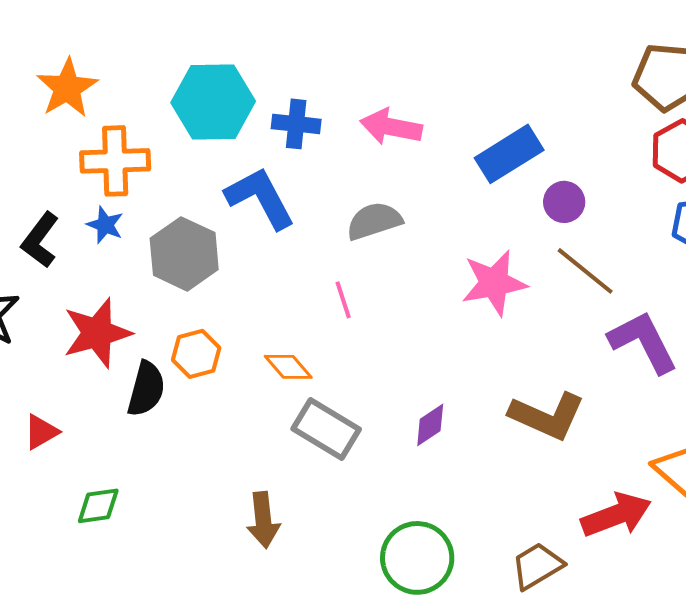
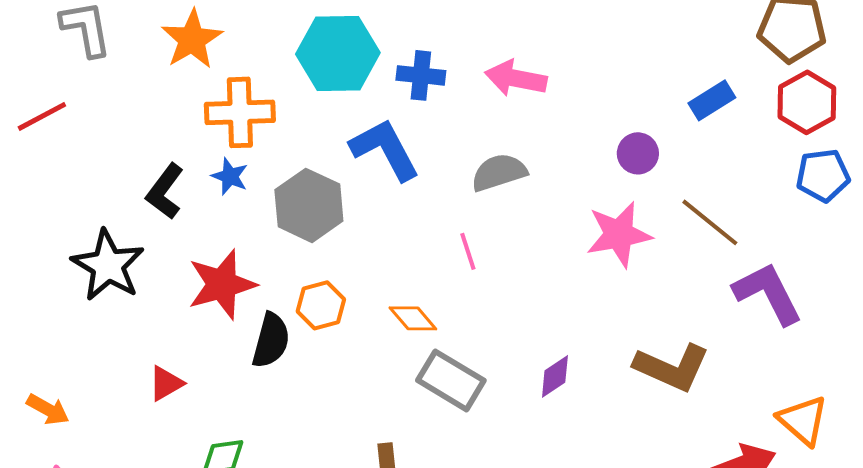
blue rectangle: (509, 154) -> (712, 100), moved, size x0.7
purple circle: (564, 202) -> (638, 153), moved

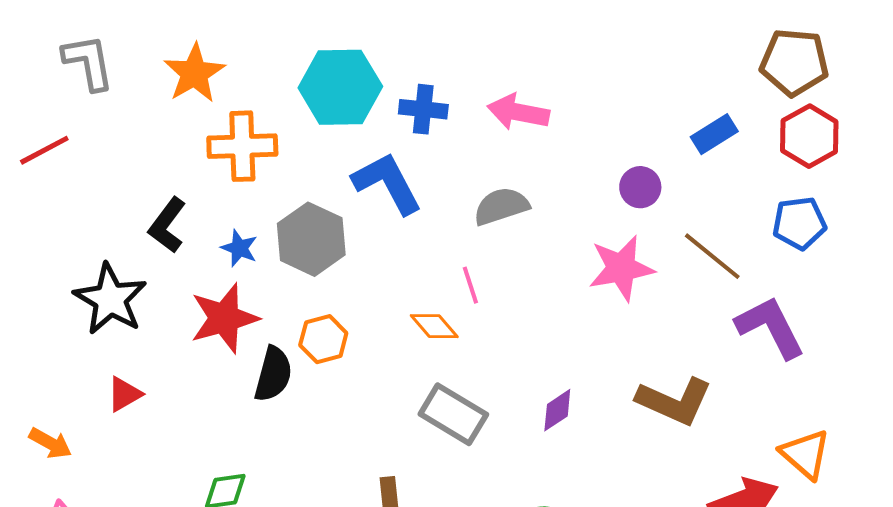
blue pentagon: (823, 175) -> (799, 223), moved
blue star: (230, 176) -> (239, 248), moved
orange diamond: (413, 318) -> (434, 326), moved
red triangle: (166, 383) -> (124, 394), moved

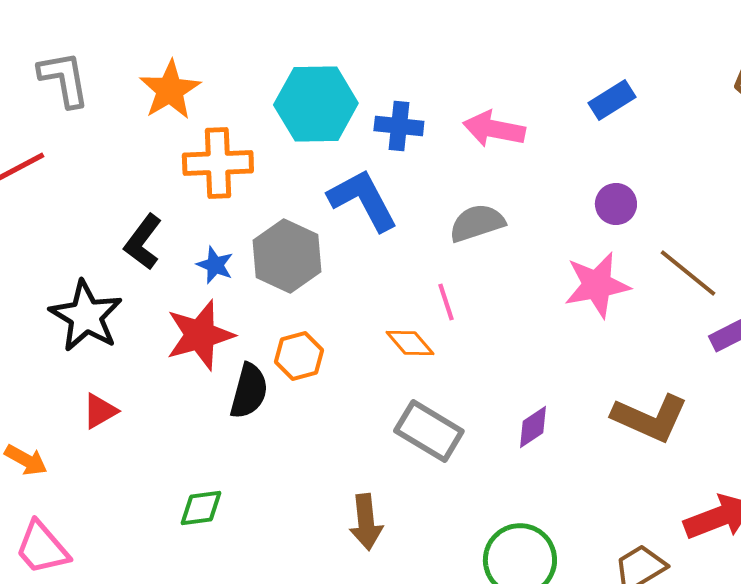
blue rectangle: (714, 134) -> (612, 100), moved

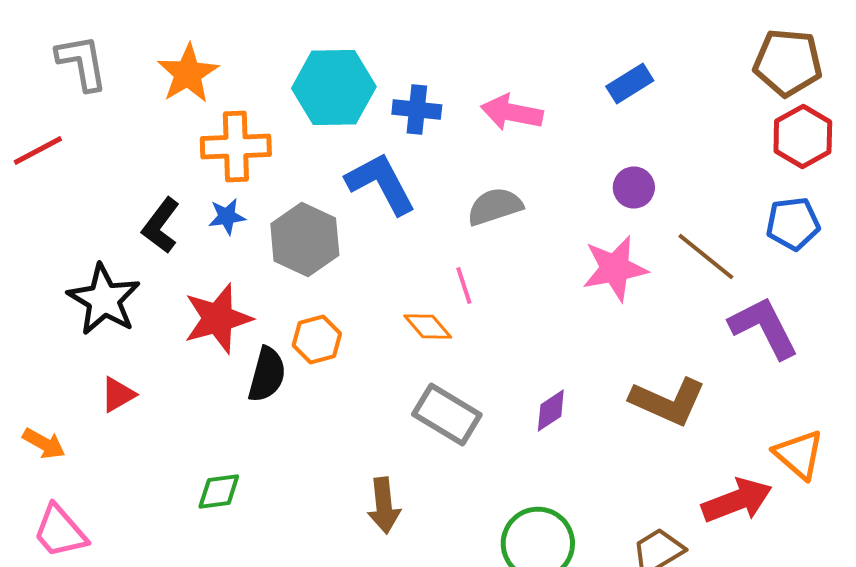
blue star: (215, 265) -> (227, 216), moved, turned -30

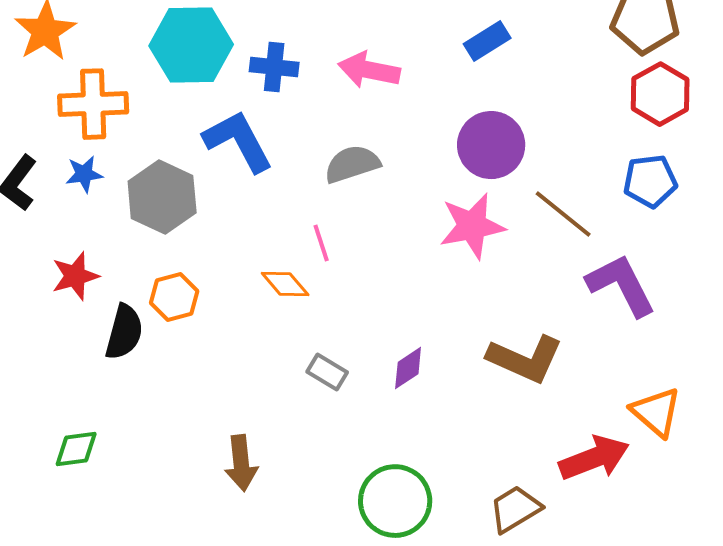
purple circle: (634, 188) -> (491, 145), size x1.6
red star: (218, 318) -> (75, 276), size x0.7
gray rectangle: (447, 414) -> (327, 372), moved, size x0.6

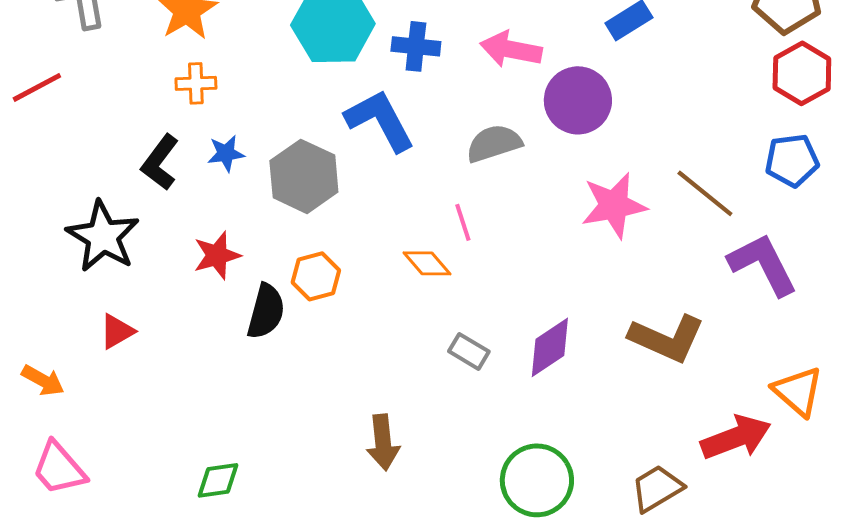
orange cross: (93, 104) -> (196, 83), moved, size x0.6
purple circle: (491, 145) -> (578, 100), moved
purple diamond: (408, 368) -> (550, 347), size x1.4
green diamond: (76, 449) -> (218, 480), moved

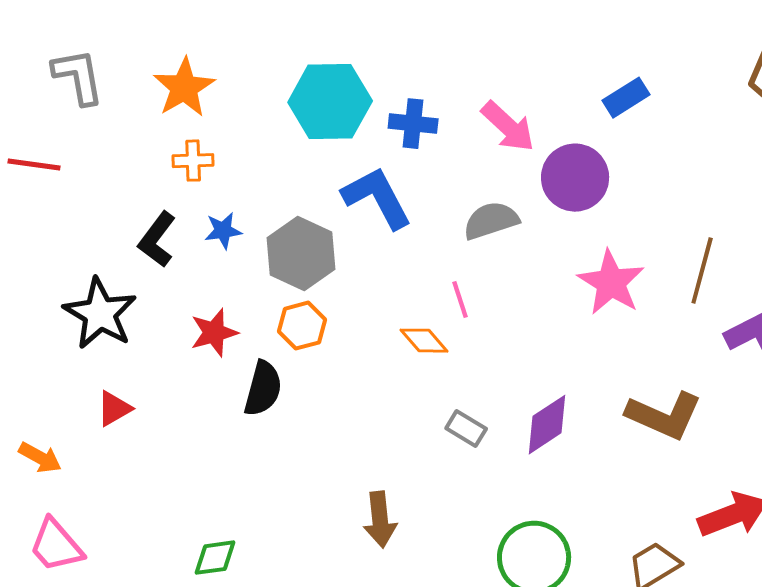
pink arrow: (511, 49) -> (508, 127), turned -148
red line: (37, 87) -> (34, 165), turned 36
brown line: (705, 193) -> (702, 271), turned 66
pink star: (614, 205) -> (611, 283), turned -30
orange hexagon: (316, 276) -> (302, 326), moved

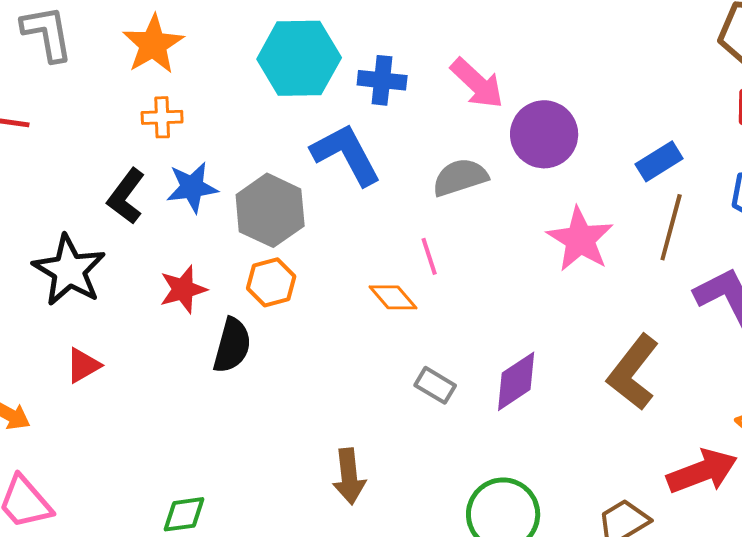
blue rectangle: (626, 98) -> (659, 161), moved
blue star: (223, 231) -> (192, 187), size x1.4
brown L-shape: (664, 416) -> (633, 372), turned 104

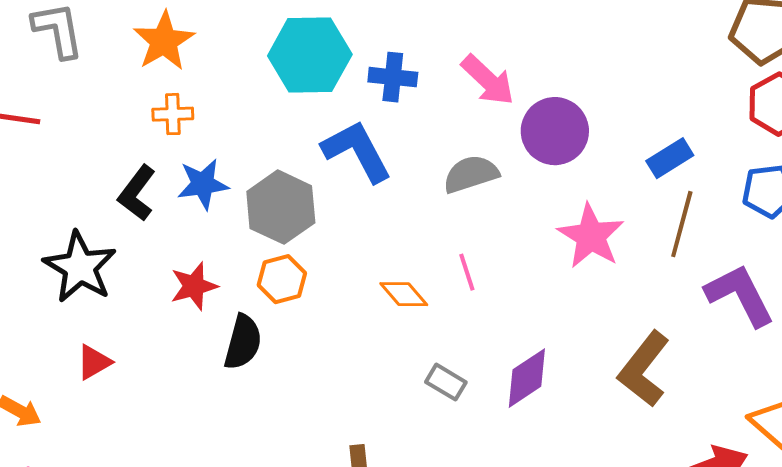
pink line: (429, 256) -> (467, 272), moved

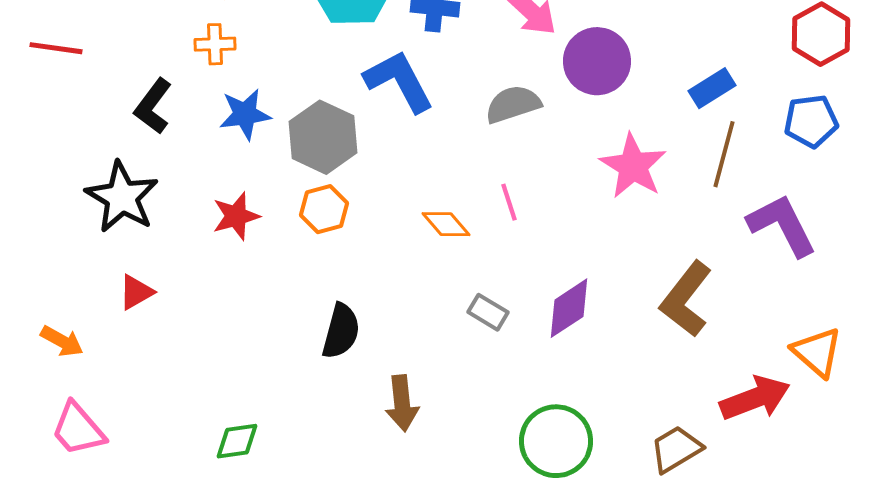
black L-shape: (137, 193) -> (153, 106), moved
black semicircle: (243, 342) -> (341, 331), moved

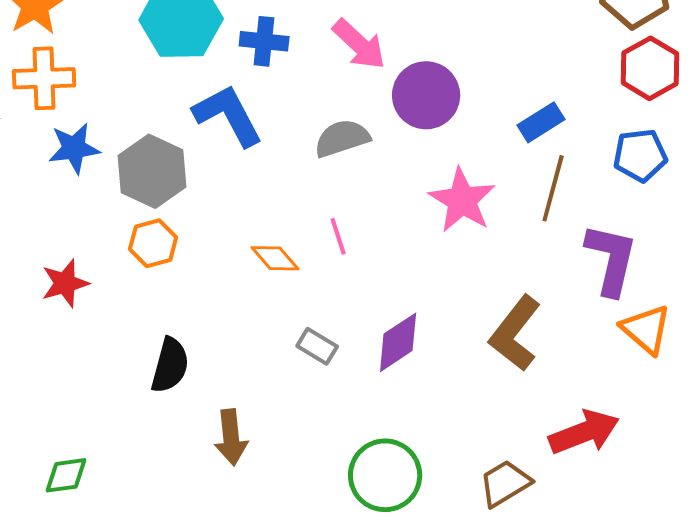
orange cross: (215, 44) -> (44, 78), size x1.5
red star: (236, 216) -> (65, 283), moved
purple L-shape: (782, 225) -> (611, 259), turned 40
orange triangle: (817, 352) -> (646, 329), moved

